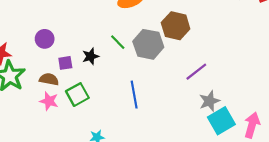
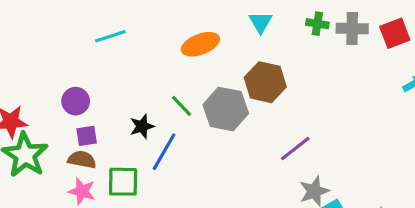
purple square: (65, 63) -> (87, 136), moved
green square: (77, 95) -> (123, 182), turned 30
blue line: (134, 95) -> (164, 152), moved, turned 40

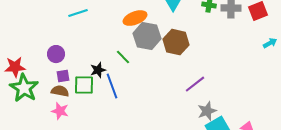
gray hexagon: (226, 109) -> (147, 36), moved
blue line: (164, 152) -> (112, 86), turned -50
green square: (123, 182) -> (84, 85), moved

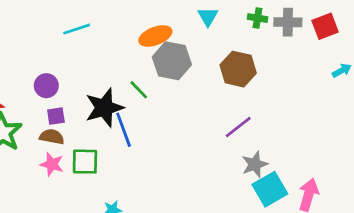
brown hexagon: (176, 42) -> (238, 69), moved
black star: (98, 70) -> (104, 108), size x1.8
green square: (84, 85) -> (85, 162), moved

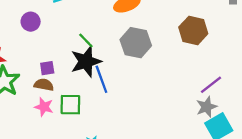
gray hexagon: (172, 61) -> (136, 43), moved
purple circle: (46, 86) -> (31, 22), moved
green line: (139, 90) -> (86, 40), moved
purple line: (238, 127) -> (211, 85), moved

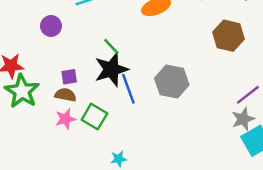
gray hexagon: (136, 43) -> (172, 82), moved
green square: (70, 105) -> (94, 117), turned 30
pink star: (44, 107) -> (65, 119), turned -30

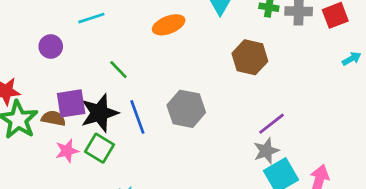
black star: (111, 69) -> (99, 113), moved
purple square: (69, 77) -> (71, 103), size x1.6
brown semicircle: (65, 95) -> (53, 118), moved

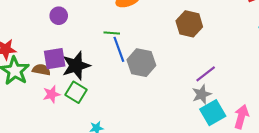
purple circle: (51, 47) -> (59, 16), moved
green line: (118, 70) -> (112, 33), moved, turned -42
blue line: (137, 117) -> (119, 49), moved

